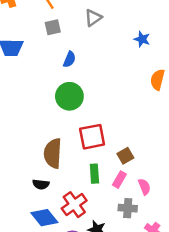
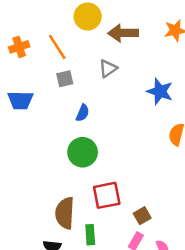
blue star: (142, 39) -> (160, 91), size x1.5
green rectangle: (94, 174) -> (90, 235), moved

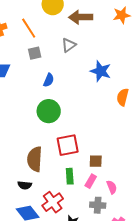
blue star: (160, 91) -> (101, 71), moved
brown square: (142, 216) -> (96, 161), turned 32
green rectangle: (90, 235) -> (70, 176), moved

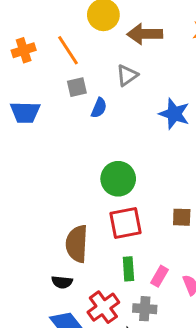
blue semicircle: (49, 80) -> (99, 108), moved
green circle: (49, 111) -> (118, 179), moved
brown square: (96, 161) -> (182, 217), moved
gray cross: (98, 205) -> (145, 309), moved

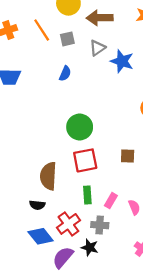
gray triangle: (127, 75) -> (97, 48), moved
gray square: (77, 87) -> (67, 39), moved
blue star: (174, 114) -> (122, 61), moved

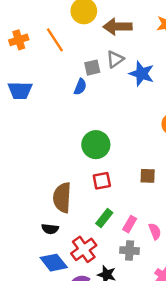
gray square: (67, 39) -> (92, 68), moved
red square: (85, 160) -> (102, 181), size x0.7
green rectangle: (87, 195) -> (104, 218), turned 42
gray cross: (100, 225) -> (130, 251), moved

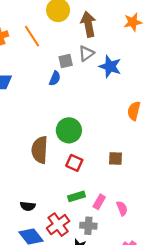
brown arrow: (118, 27) -> (88, 24), turned 80
red square: (102, 181) -> (74, 163), turned 35
brown semicircle: (62, 198) -> (40, 150), moved
green rectangle: (104, 218) -> (76, 196), turned 35
gray cross: (130, 251) -> (88, 226), moved

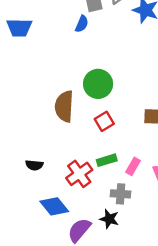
red square: (74, 163) -> (104, 121), turned 35
black semicircle: (28, 206) -> (34, 165), moved
red cross: (58, 225) -> (79, 174), moved

